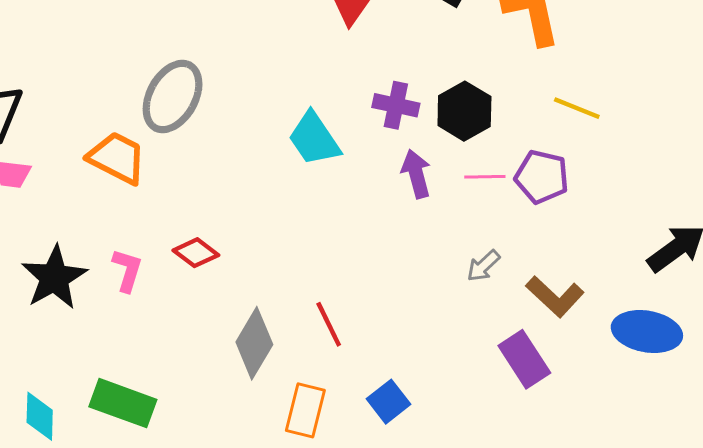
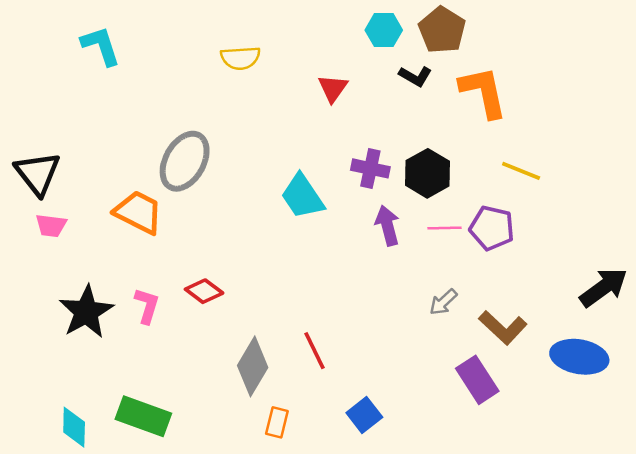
orange rectangle: (305, 410) -> (277, 422), moved, size x0.7

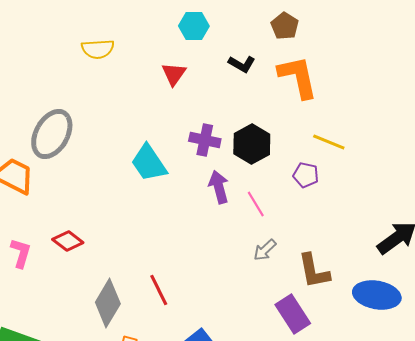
cyan hexagon: (384, 30) -> (194, 26), moved
brown pentagon: (442, 30) -> (285, 26), moved, size x0.7
pink line: (445, 228) -> (256, 204), moved, turned 60
purple pentagon: (492, 228) -> (306, 175), moved, size x0.7
brown L-shape: (503, 328) -> (314, 271), turned 36

